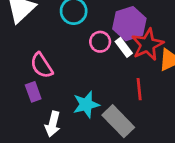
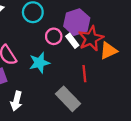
cyan star: (86, 104) -> (39, 63), moved

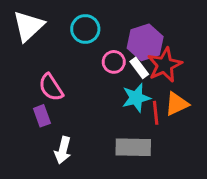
orange triangle: (109, 51) -> (177, 104), moved
cyan star: (39, 63) -> (136, 98), moved
gray rectangle: (68, 99) -> (133, 147), turned -45

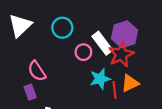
purple hexagon: (145, 42) -> (124, 34), moved
white rectangle: (139, 68) -> (102, 43), moved, size x1.5

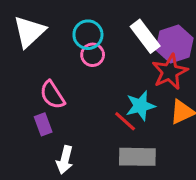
white rectangle: (102, 43) -> (145, 36), moved
pink circle: (83, 52) -> (93, 55), moved
red line: (114, 90) -> (125, 121), moved, turned -42

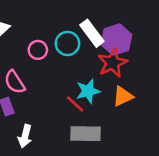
cyan circle: (88, 35) -> (67, 43), moved
pink circle: (93, 55) -> (38, 50), moved

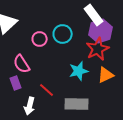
white rectangle: (92, 33) -> (94, 15), moved
red line: (75, 104) -> (47, 90), moved

